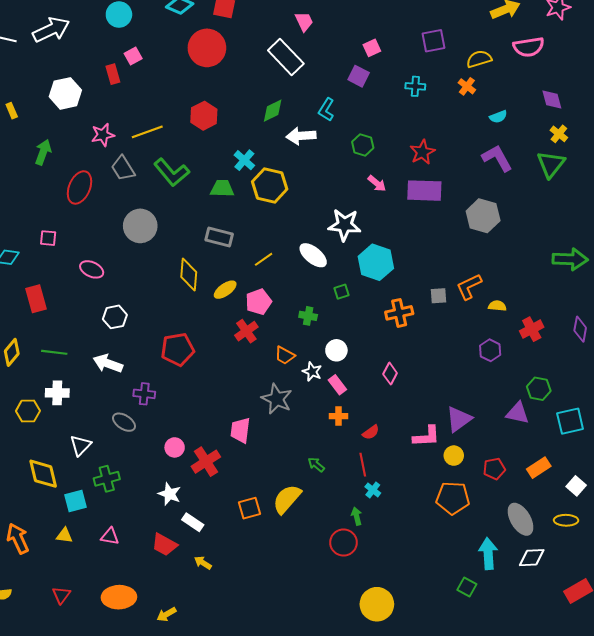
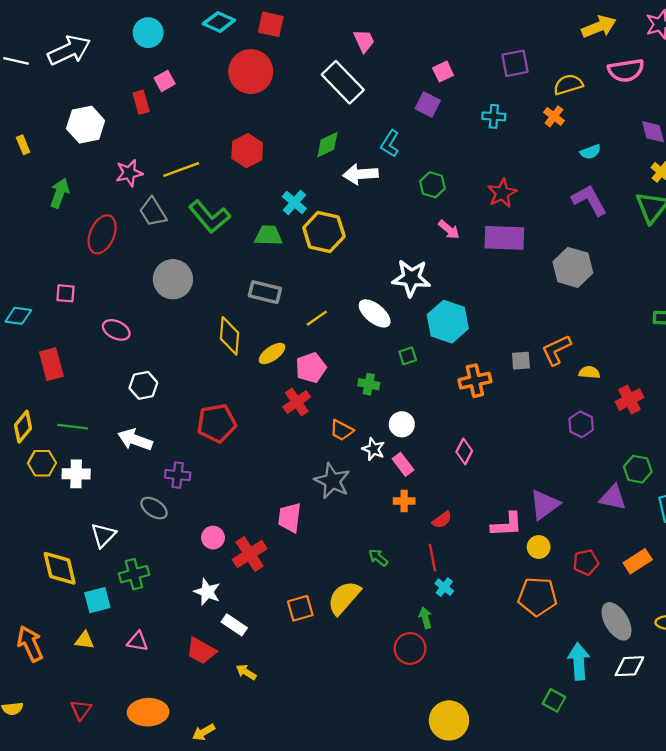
yellow hexagon: (28, 411) -> (42, 463), moved

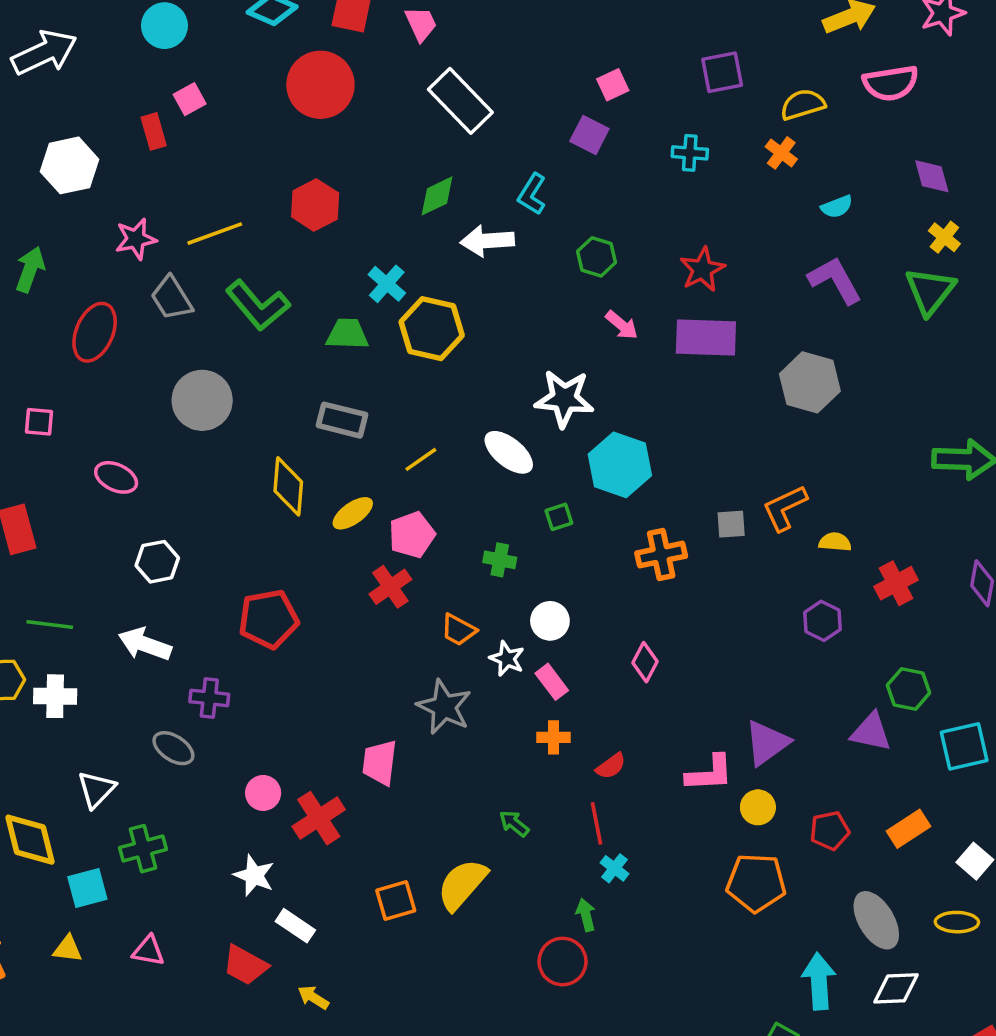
pink trapezoid: (364, 41) -> (421, 24), moved

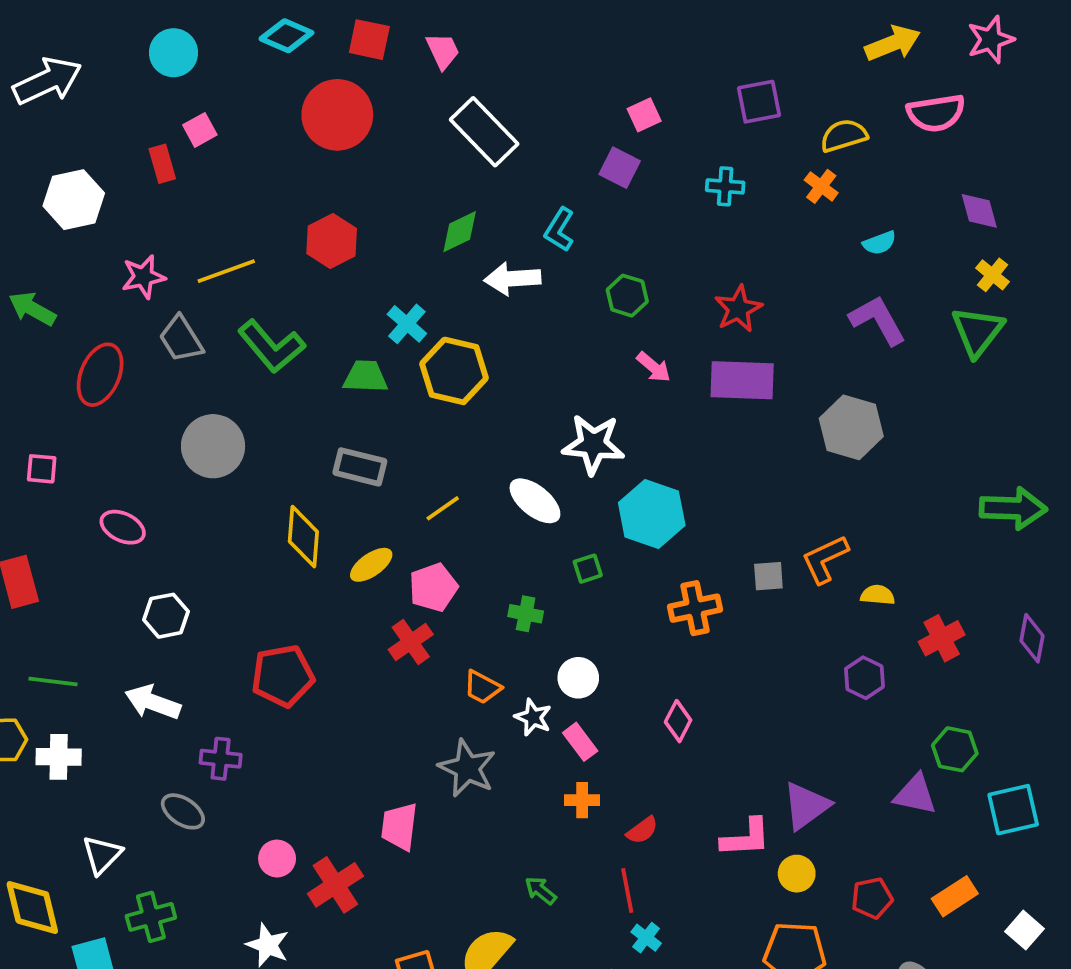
green arrow: (30, 269) -> (32, 309), turned -81

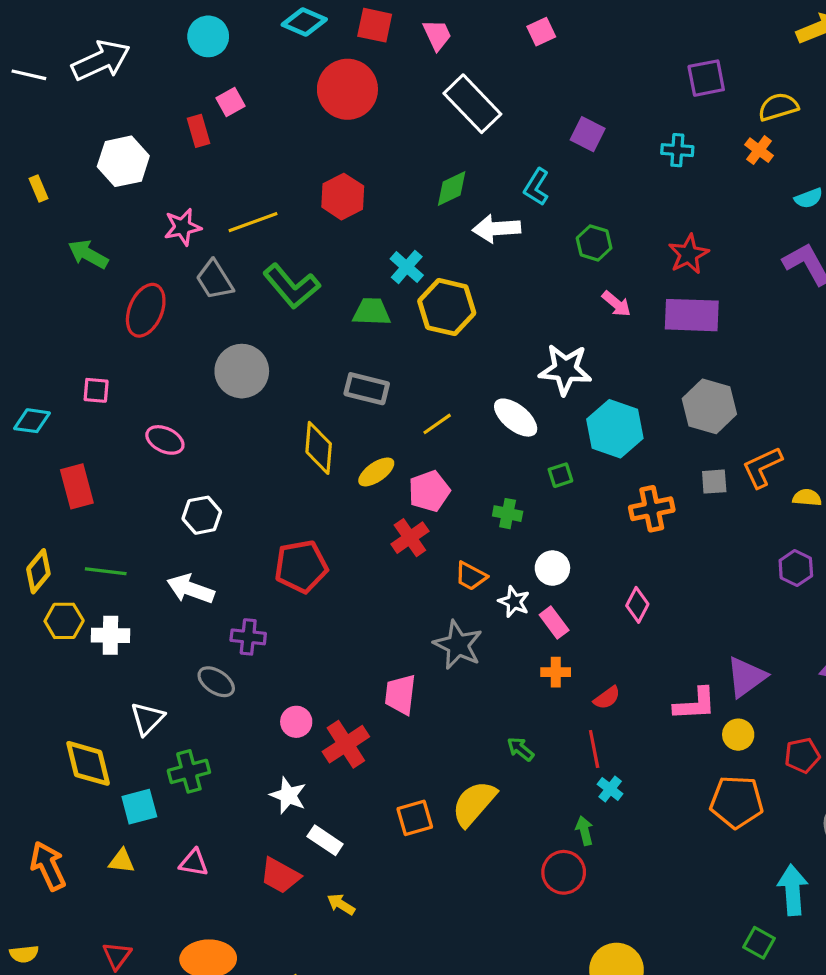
pink square: (644, 115) -> (541, 32), moved
gray hexagon: (851, 427) -> (709, 406), moved

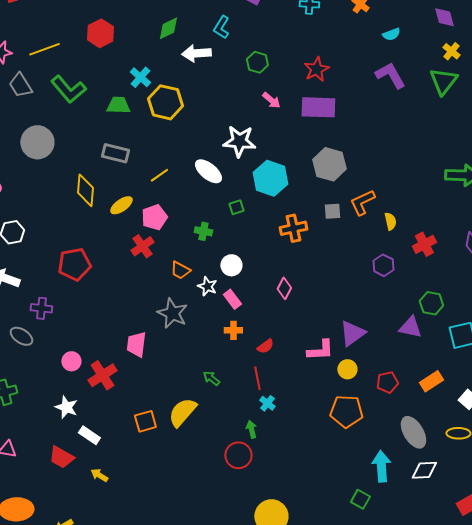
yellow semicircle: (807, 498) -> (390, 221), turned 72

